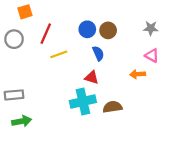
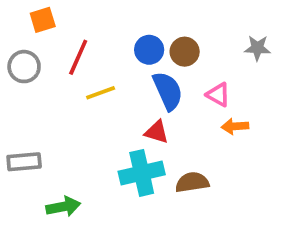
blue semicircle: (98, 53) -> (168, 91), size x1.5
pink triangle: (152, 56) -> (218, 95), moved
green arrow: (22, 121) -> (63, 207), moved

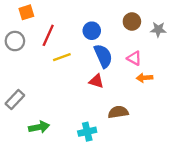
brown circle: (185, 52) -> (132, 22), moved
gray rectangle: (24, 162) -> (15, 100), turned -42
cyan cross: (142, 173) -> (87, 132), moved, size x0.7

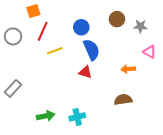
orange square: (26, 12) -> (33, 11), moved
pink triangle: (134, 58) -> (150, 52), moved
brown semicircle: (118, 112) -> (123, 100), moved
green arrow: (39, 127) -> (46, 116), moved

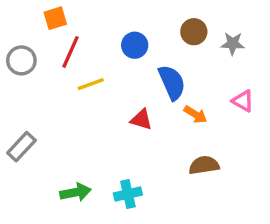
blue semicircle: (91, 50) -> (172, 82), moved
pink triangle: (150, 52) -> (243, 101), moved
orange arrow: (128, 69) -> (196, 115), moved, turned -144

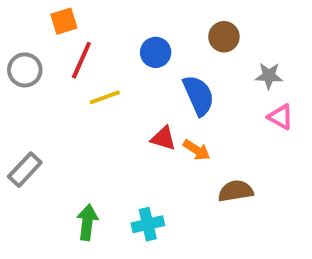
gray star: (233, 44) -> (269, 76), moved
orange arrow: (196, 115) -> (197, 150), moved
green arrow: (75, 192) -> (87, 222), turned -72

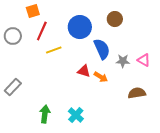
blue circle: (156, 52) -> (80, 27), size x1.5
gray star: (269, 76) -> (123, 61), moved
brown semicircle: (236, 191) -> (137, 93), moved
cyan cross: (148, 224) -> (76, 115), turned -35

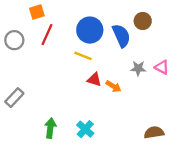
brown circle: (115, 19) -> (143, 21), moved
blue semicircle: (102, 49) -> (121, 36), moved
yellow line: (54, 50) -> (83, 56), moved, turned 42
brown semicircle: (137, 93) -> (154, 133), moved

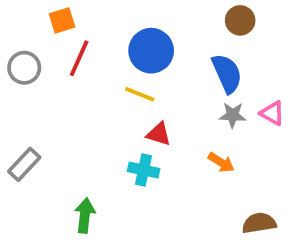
brown circle: (143, 21) -> (240, 20), moved
blue semicircle: (121, 36) -> (227, 73), moved
orange arrow: (113, 86) -> (221, 162), moved
cyan cross: (85, 129) -> (144, 170), moved, turned -30

